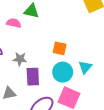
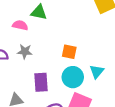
gray star: (20, 59) -> (25, 51), moved

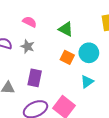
green triangle: (39, 12) -> (66, 29), moved
cyan circle: (73, 77) -> (89, 53), moved

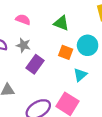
purple rectangle: (35, 78) -> (35, 64), moved, turned 30
cyan triangle: (87, 82) -> (80, 75), moved

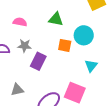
cyan triangle: (80, 75) -> (91, 66), moved

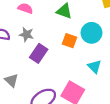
cyan triangle: (91, 66) -> (94, 67), turned -32
gray triangle: (17, 90) -> (12, 80), turned 48

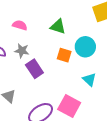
purple rectangle: (39, 53) -> (34, 69), turned -66

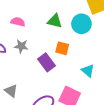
cyan circle: (85, 47) -> (81, 24), moved
purple rectangle: (34, 69) -> (47, 62), moved

